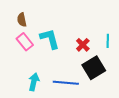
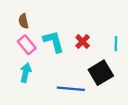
red cross: (83, 45) -> (83, 42), moved
cyan arrow: (34, 82) -> (26, 73), moved

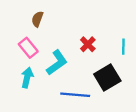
brown semicircle: (24, 21) -> (37, 19), moved, turned 32
cyan L-shape: (54, 42) -> (57, 63), moved, turned 70

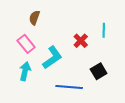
cyan line: (123, 47) -> (104, 30), moved
black square: (107, 78) -> (99, 71), size x0.7

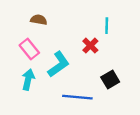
brown semicircle: (34, 18) -> (39, 20), turned 80
cyan line: (104, 30) -> (107, 26), moved

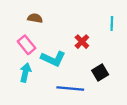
cyan line: (107, 26) -> (112, 23), moved
cyan L-shape: (59, 64) -> (53, 59), turned 60

